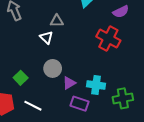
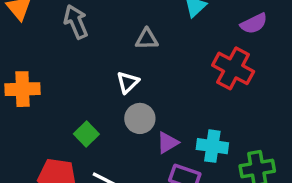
white triangle: (46, 37) -> (128, 82), moved, turned 32

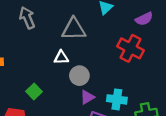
gray triangle: (147, 39) -> (74, 29), size x1.6
white triangle: (128, 82) -> (61, 57), turned 42
gray circle: (140, 118) -> (79, 76), moved

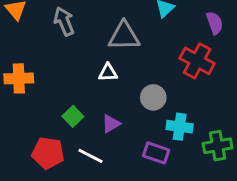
purple semicircle: (144, 19) -> (215, 23), turned -84
gray circle: (79, 76) -> (153, 97), moved
purple triangle: (87, 97) -> (111, 124), moved

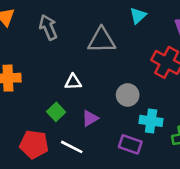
white triangle: (108, 73) -> (73, 82), moved

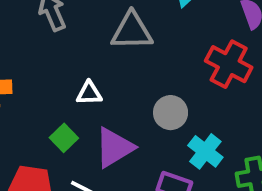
purple triangle: (90, 118) -> (114, 148), size x1.6
cyan cross: (151, 121) -> (205, 151), turned 30

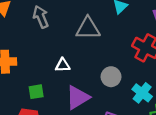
green square: (64, 138) -> (36, 92), moved, turned 35
cyan cross: (205, 151) -> (142, 93), moved

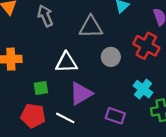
white triangle: (63, 65) -> (66, 62), size x1.5
gray circle: (111, 77) -> (111, 57), moved

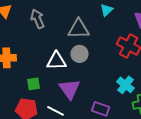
gray circle: (111, 57) -> (80, 54), moved
purple triangle: (81, 94) -> (70, 89), turned -35

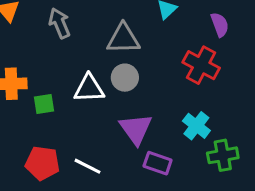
green square: (34, 84) -> (44, 104), moved
purple triangle: (70, 89) -> (136, 129), moved

